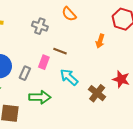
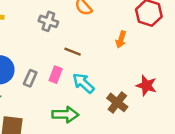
pink rectangle: (44, 62) -> (56, 75), moved
green arrow: (40, 97) -> (65, 115), moved

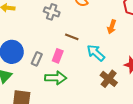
cyan arrow: (83, 83) -> (96, 53), moved
green arrow: (65, 115) -> (56, 78), moved

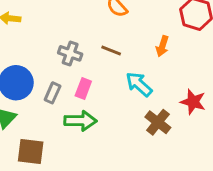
gray cross: (52, 12) -> (70, 53), moved
brown line: (72, 37) -> (111, 51), moved

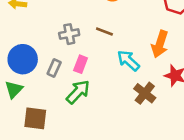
orange arrow: (162, 46) -> (160, 44), moved, size x1.5
gray cross: (70, 53) -> (69, 34), turned -30
green arrow: (80, 121) -> (78, 92), turned -48

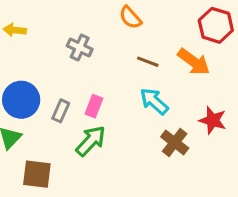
brown line: (104, 31) -> (148, 62), moved
gray cross: (69, 34) -> (80, 47), moved, turned 36
orange arrow: (160, 44) -> (194, 62), moved, turned -72

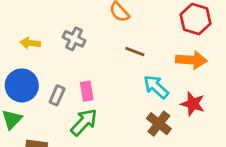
yellow arrow: (15, 30) -> (30, 43), moved
orange arrow: (194, 62) -> (191, 60), moved, turned -32
cyan arrow: (154, 101) -> (156, 87), moved
pink rectangle: (94, 106) -> (87, 91), turned -30

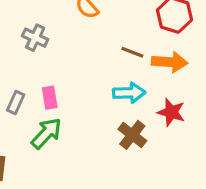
brown line: (135, 52) -> (132, 52), moved
cyan arrow: (156, 87) -> (129, 93), turned 136

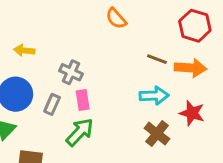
gray cross: (35, 38) -> (71, 72), moved

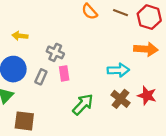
brown line: (157, 59) -> (120, 13), moved
red star: (192, 113) -> (147, 96), moved
green arrow: (80, 132) -> (83, 104), moved

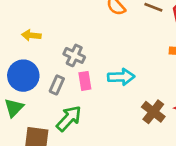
cyan arrow: (118, 70) -> (121, 77), moved
green arrow: (83, 104) -> (69, 118), moved

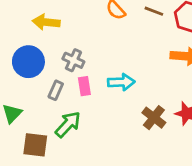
yellow arrow: (31, 35) -> (46, 22), moved, size x1.4
blue circle: (23, 76) -> (28, 62), moved

